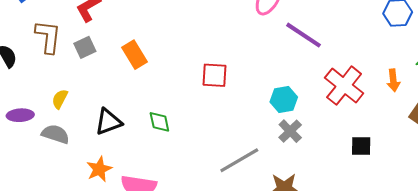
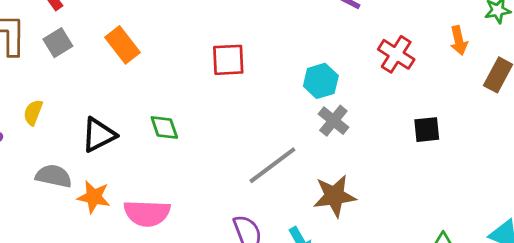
red cross: (344, 86) -> (396, 54), size x0.7
gray semicircle: (56, 134) -> (54, 176), moved
orange star: (99, 169) -> (94, 197), turned -30

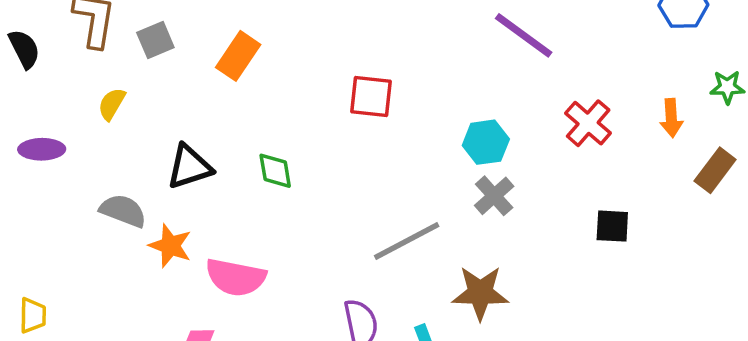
orange rectangle: (123, 45) -> (238, 56), turned 63
yellow semicircle: (33, 112) -> (112, 104), moved

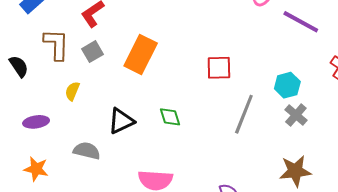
orange rectangle: (238, 56) -> (141, 55), size x1.4
gray line: (407, 241) -> (244, 114), moved, turned -33
orange star: (170, 246) -> (36, 169), moved

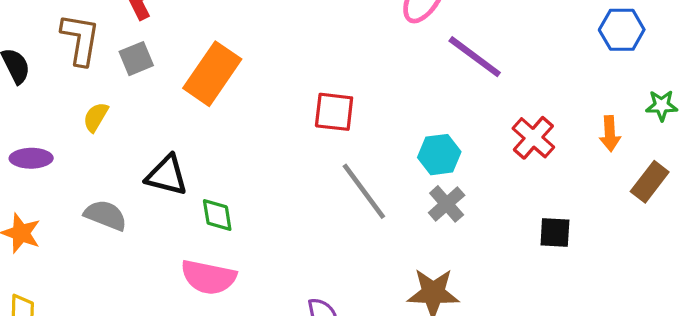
gray line: (244, 114) -> (364, 191), turned -66
green diamond: (170, 117) -> (217, 215), moved
black triangle: (121, 121) -> (167, 175), turned 32

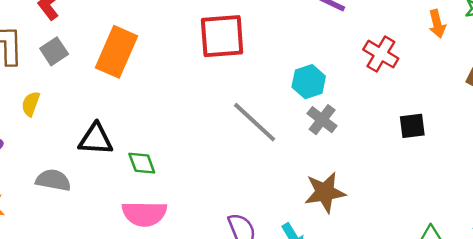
red square: (334, 112) -> (222, 36), moved, size x1.4
orange arrow: (610, 134) -> (437, 24), moved

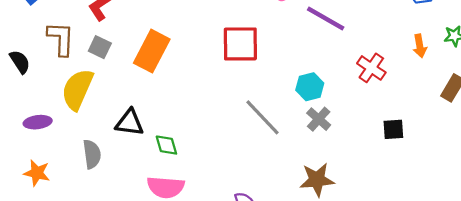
gray square: (54, 51) -> (100, 47), turned -35
yellow semicircle: (31, 104) -> (77, 89), size x2.0
gray semicircle: (53, 180) -> (92, 154), turned 68

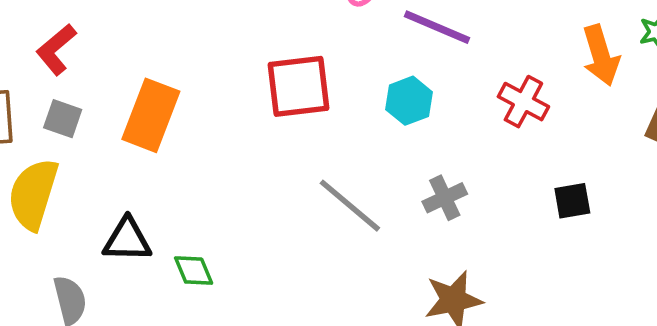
orange arrow: (420, 46) -> (601, 55), size x1.5
cyan hexagon: (310, 87) -> (409, 101), moved
gray cross: (319, 119) -> (445, 198), turned 30

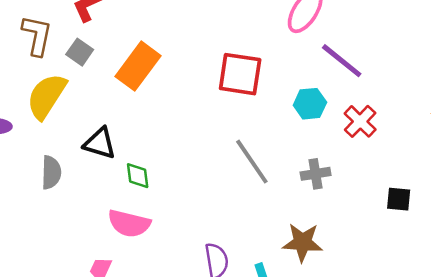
red cross: (523, 102) -> (360, 121), moved

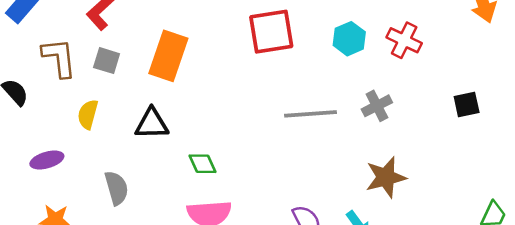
yellow semicircle: (46, 96) -> (88, 114), size x0.6
black triangle: (100, 143) -> (152, 124), moved
gray line: (252, 162) -> (310, 114), turned -42

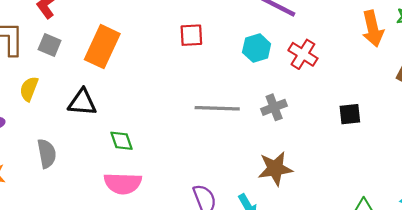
red square: (271, 32) -> (191, 35), size x0.6

